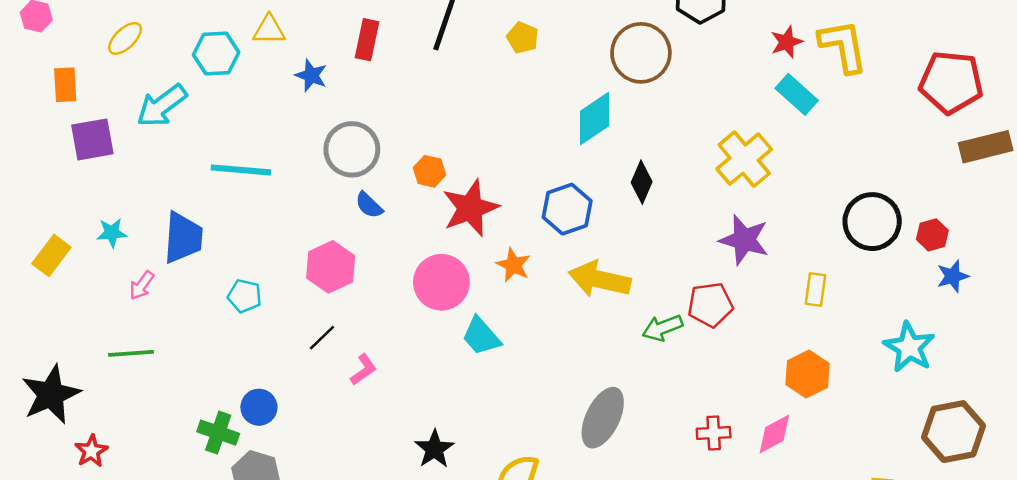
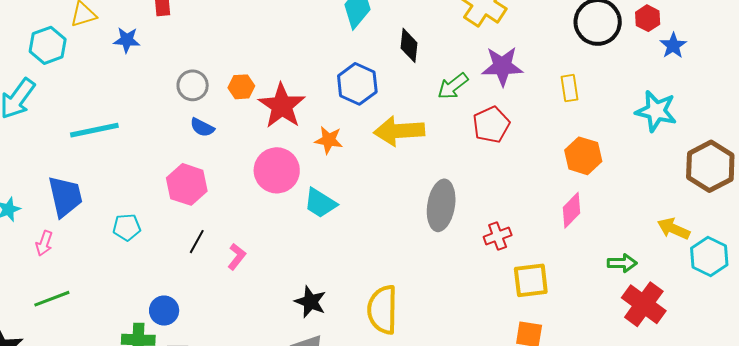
gray circle: (352, 149) -> (193, 85), moved, size x0.7
green arrow: (662, 328) -> (453, 86), moved
gray ellipse: (603, 418) -> (441, 205), moved
red cross: (714, 433) -> (498, 236), moved

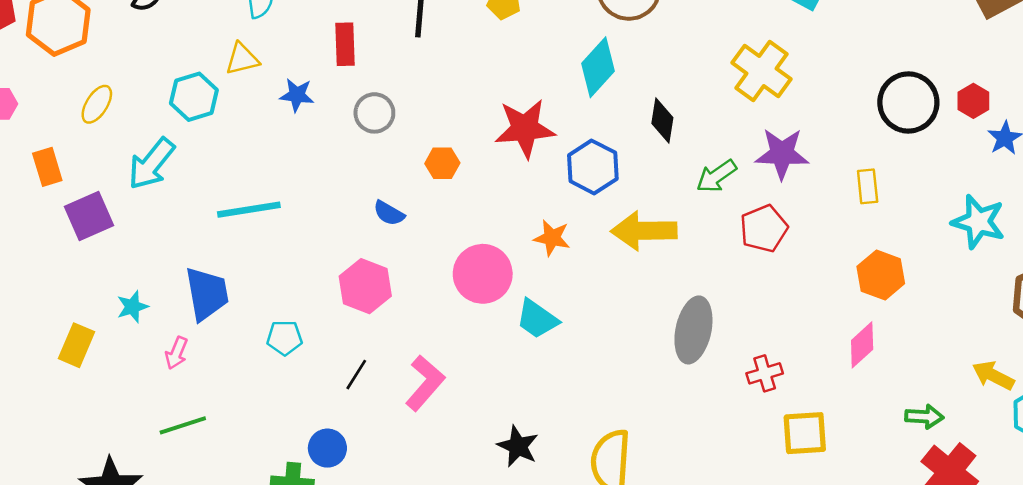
gray circle: (193, 85) -> (374, 113), moved
red star: (282, 106) -> (525, 128), moved, turned 30
black line: (197, 242) -> (356, 375), moved
pink L-shape: (237, 257) -> (425, 383), size x1.6

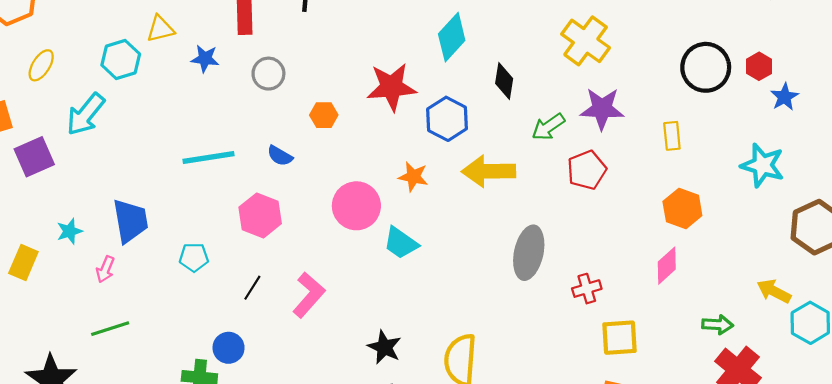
cyan line: (249, 210) -> (208, 158), moved

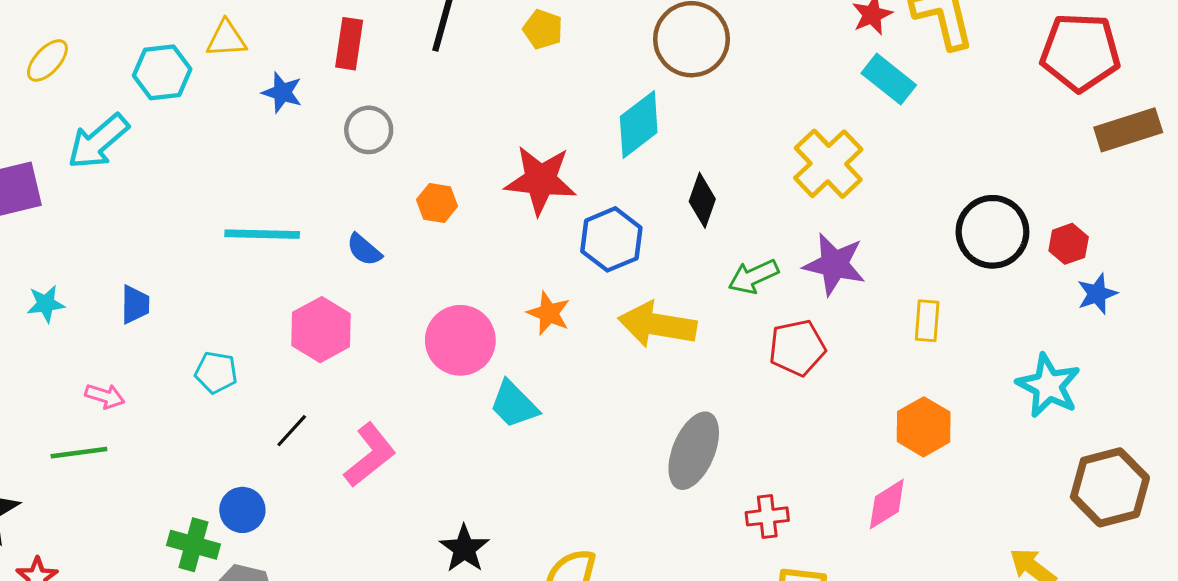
blue trapezoid: (130, 221) -> (135, 304), size x0.6
pink arrow: (105, 269) -> (105, 396), moved, turned -105

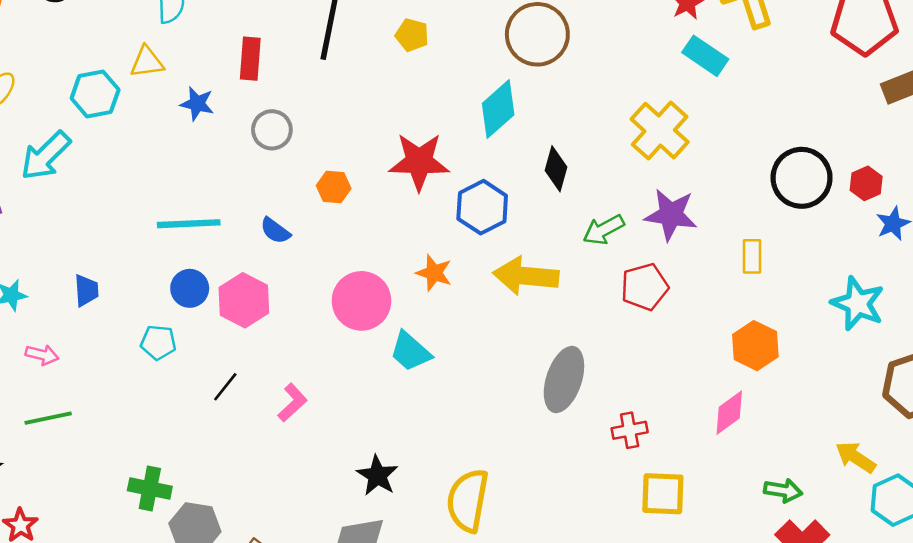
pink arrow: (105, 396) -> (42, 355), moved
pink L-shape: (370, 455) -> (292, 403), size x0.7
blue circle: (242, 510) -> (190, 288), moved

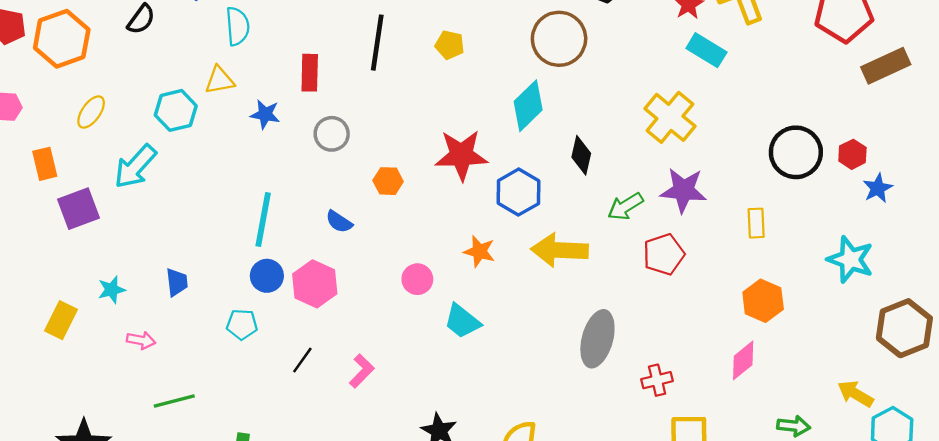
cyan line: (189, 224) -> (263, 219), turned -74
pink circle: (361, 301) -> (417, 279), size x0.6
green line: (48, 418) -> (174, 401), moved

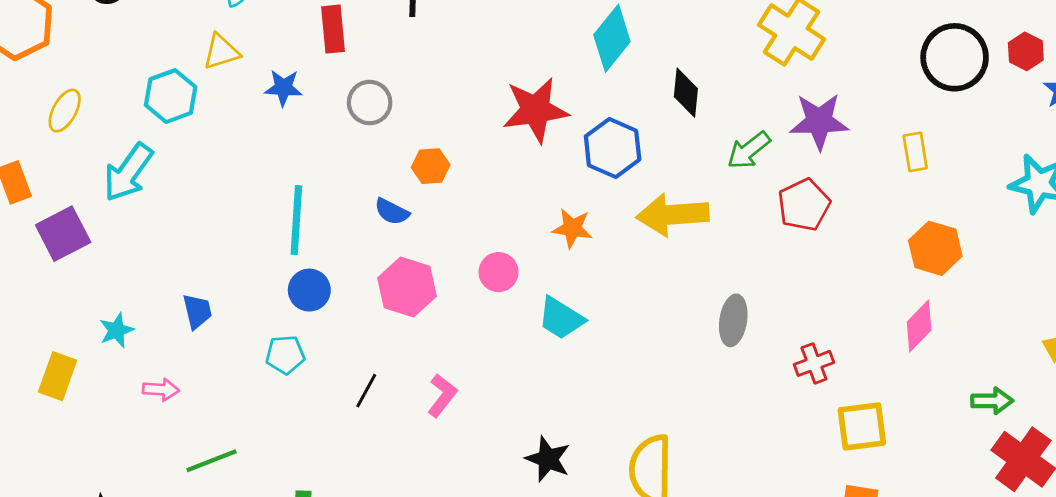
orange hexagon: (388, 181) -> (431, 166), moved
pink hexagon: (315, 284) -> (407, 287), moved
gray ellipse: (597, 339) -> (733, 320), size x0.7

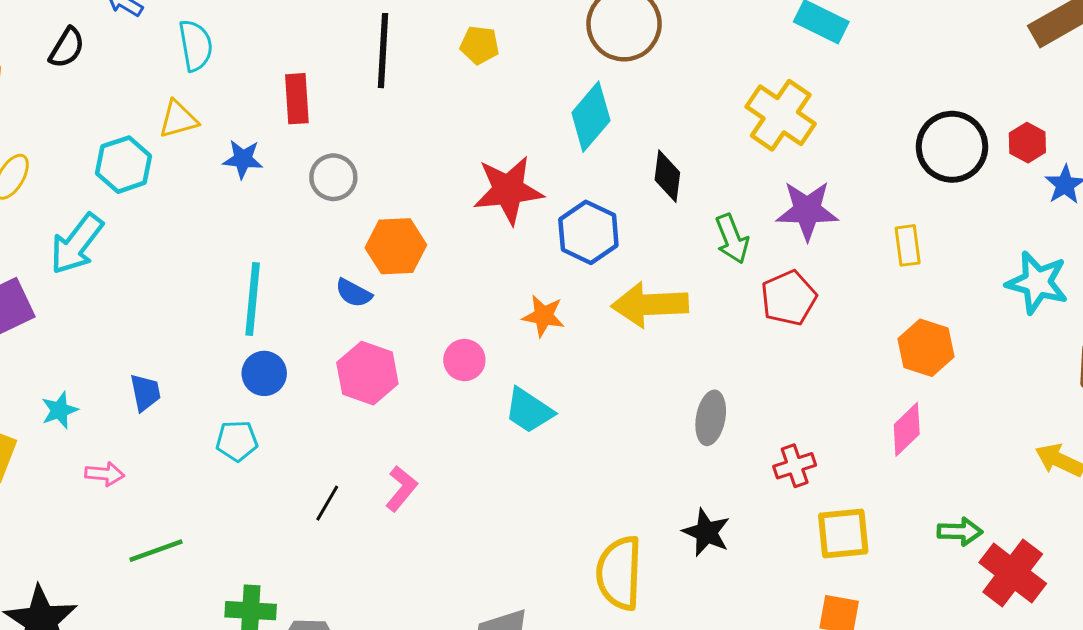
green arrow: (749, 150) -> (732, 239), turned -75
orange hexagon: (431, 166) -> (396, 246), size x1.5
black line: (366, 391) -> (327, 503), moved
green arrow: (992, 401) -> (960, 531), moved
black star: (548, 459) -> (706, 532), moved

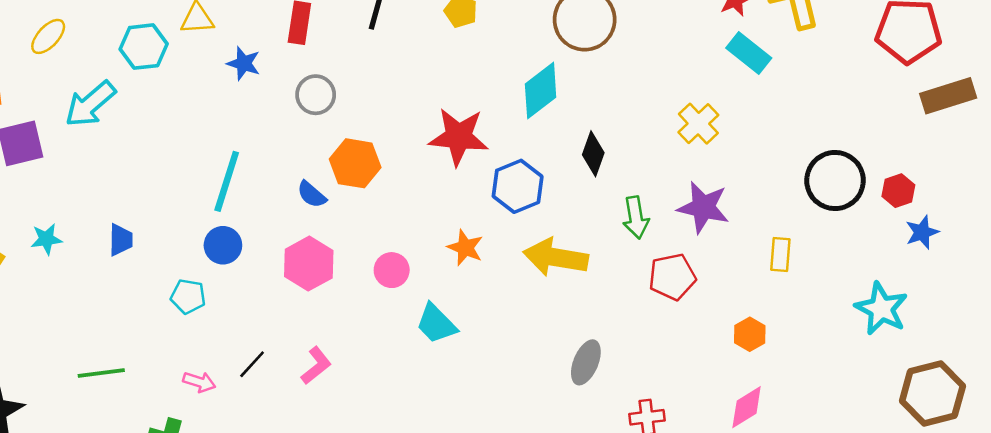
yellow cross: (781, 115) -> (698, 124), size x0.7
orange hexagon: (926, 348) -> (750, 334), moved, size x0.7
pink arrow: (105, 474) -> (199, 382), moved

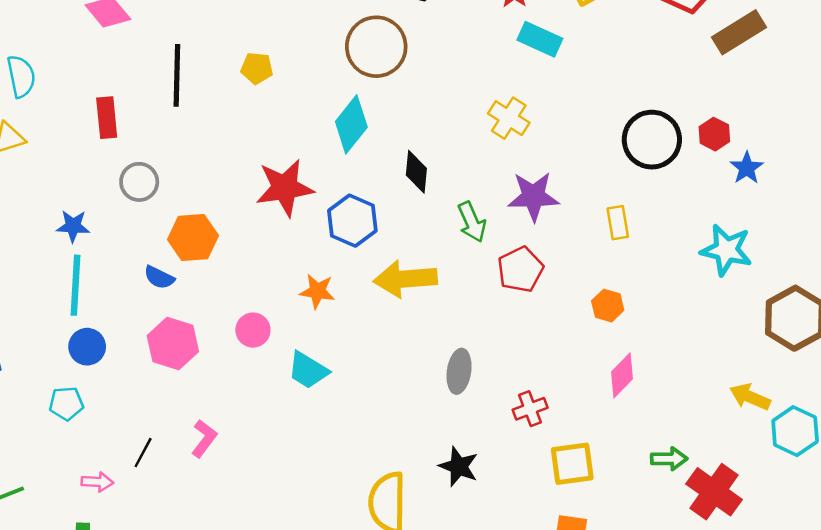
blue star: (244, 63) -> (73, 226), moved

